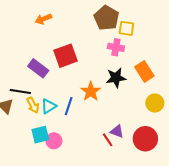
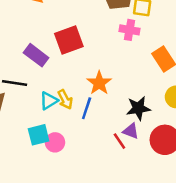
black star: (116, 78) -> (138, 108), moved
yellow arrow: (33, 105) -> (65, 99), moved
blue line: (69, 106) -> (87, 108), moved

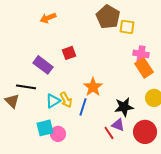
pink cross: (130, 30) -> (141, 54), moved
red square: (69, 40) -> (69, 53), size x0.6

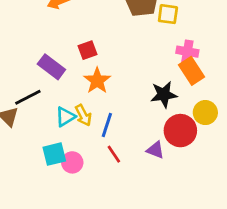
black line: (26, 87) -> (28, 97), turned -36
orange star: (93, 87) -> (97, 81), moved
black star: (124, 107) -> (164, 95), moved
red circle: (145, 132) -> (180, 131), moved
red line: (109, 133) -> (114, 154), moved

